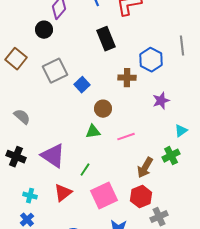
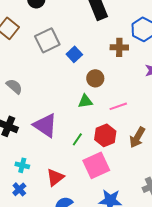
red triangle: (63, 193) -> (55, 177), moved
red hexagon: (141, 197) -> (105, 135), moved

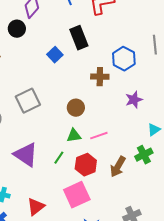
gray square: (47, 40) -> (28, 101), moved
blue square: (74, 54) -> (55, 55), moved
green triangle: (85, 101) -> (74, 136), moved
green line: (77, 139) -> (59, 158), moved

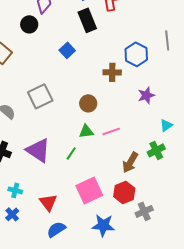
black rectangle: (79, 38) -> (87, 20), moved
red hexagon: (86, 165) -> (124, 192), moved
red triangle: (36, 207) -> (48, 202), turned -30

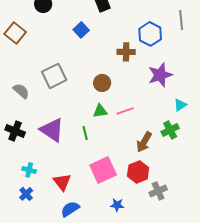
purple star: (146, 95) -> (160, 75), size x1.4
green line: (71, 153) -> (85, 133), turned -48
blue star: (103, 225) -> (117, 205), size x0.6

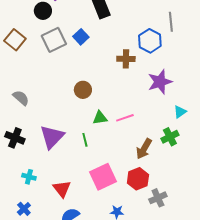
gray line: (181, 20) -> (171, 22), moved
gray square: (54, 76) -> (54, 40), moved
brown circle: (102, 83) -> (83, 90), moved
purple triangle: (52, 130) -> (52, 137), turned 40
blue cross: (26, 194) -> (24, 209), moved

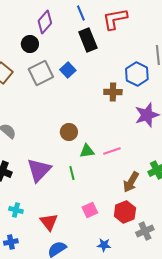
brown circle: (83, 90) -> (69, 132), moved
pink square: (103, 177) -> (90, 210), size x0.6
blue cross: (24, 209) -> (11, 242), turned 32

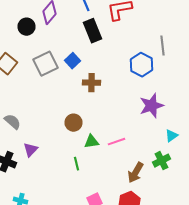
black circle: (30, 44) -> (26, 27), moved
brown cross: (113, 92) -> (92, 83), moved
purple triangle: (39, 170) -> (30, 150), moved, size x0.6

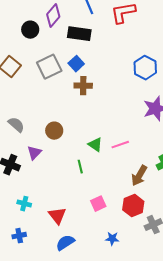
black rectangle: (92, 31) -> (79, 34), moved, turned -60
brown cross: (92, 83) -> (83, 86), moved
brown circle: (74, 123) -> (54, 131), moved
green triangle: (92, 142) -> (95, 145), turned 42

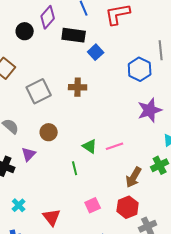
blue square: (76, 64) -> (96, 52), moved
gray square: (49, 67) -> (39, 91), moved
cyan cross: (24, 204) -> (19, 205), turned 32

